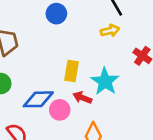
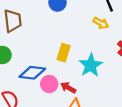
yellow arrow: (110, 31) -> (101, 23), turned 35
red arrow: (82, 98) -> (68, 88), moved

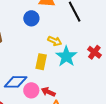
yellow arrow: (101, 23) -> (55, 41), moved
cyan star: (91, 65) -> (66, 56), moved

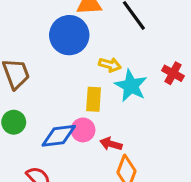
blue circle: (31, 18) -> (69, 35), size x1.6
pink circle: (31, 90) -> (83, 130), moved

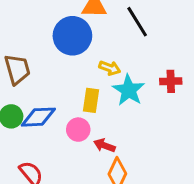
red cross: (173, 73) -> (171, 81), turned -35
blue diamond: (59, 136) -> (38, 117), moved

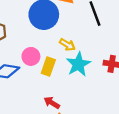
pink circle: (78, 130) -> (31, 56), moved

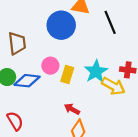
yellow arrow: (67, 45) -> (113, 86), moved, size x1.5

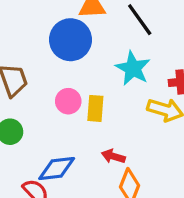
cyan star: (96, 71) -> (133, 68), moved
blue diamond: (27, 81) -> (57, 168), moved

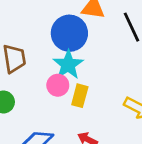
cyan star: (133, 68) -> (68, 65), moved

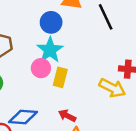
blue circle: (69, 33) -> (51, 22), size x0.7

